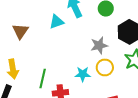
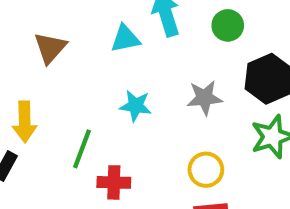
yellow circle: (105, 67) -> (206, 170), moved
cyan star: (83, 74) -> (136, 106), moved

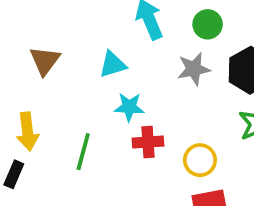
cyan triangle: (125, 39) -> (113, 64), moved
gray star: (204, 98) -> (194, 69), moved
red cross: (114, 182) -> (148, 142), moved

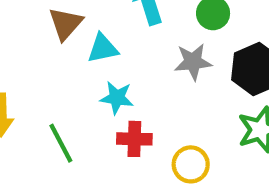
brown triangle: (45, 61) -> (66, 24), moved
green line: (83, 152) -> (61, 143), turned -48

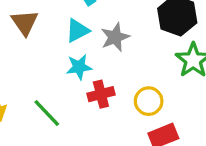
cyan triangle: (103, 48) -> (77, 31), moved
gray star: (193, 62) -> (115, 37), moved

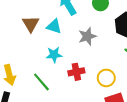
cyan triangle: (77, 31) -> (54, 26), moved, turned 42
cyan star: (79, 67) -> (54, 55), moved

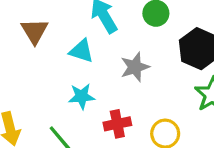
brown triangle: (31, 24) -> (35, 31), moved

